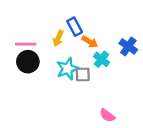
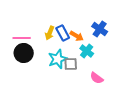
blue rectangle: (75, 27) -> (63, 33), moved
blue cross: (128, 46) -> (100, 29), moved
pink semicircle: (107, 115) -> (97, 78), moved

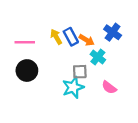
yellow arrow: (50, 33) -> (56, 37), turned 128
black circle: (24, 53) -> (27, 71), moved
cyan star: (58, 59) -> (73, 87), moved

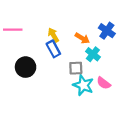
blue rectangle: (71, 37) -> (53, 49), moved
pink line: (25, 42) -> (13, 30), moved
cyan star: (73, 87) -> (83, 85), moved, turned -30

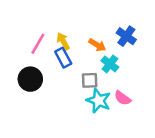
pink line: (13, 30) -> (38, 44), moved, turned -60

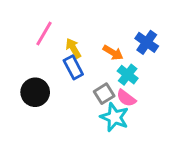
pink line: (38, 44) -> (44, 34), moved
gray square: (90, 80) -> (104, 94), turned -30
pink semicircle: (123, 98) -> (126, 98), moved

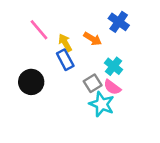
pink line: (44, 34) -> (39, 30), turned -70
blue cross: (147, 42) -> (119, 22), moved
orange arrow: (113, 53) -> (93, 39), moved

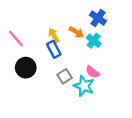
pink line: (39, 30) -> (16, 39), moved
cyan cross: (113, 66) -> (94, 41), moved
gray square: (93, 83) -> (65, 76), moved

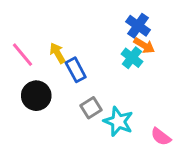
orange arrow: (76, 32) -> (144, 46), moved
yellow arrow: (54, 35) -> (57, 53), moved
pink semicircle: (93, 72) -> (161, 137), moved

